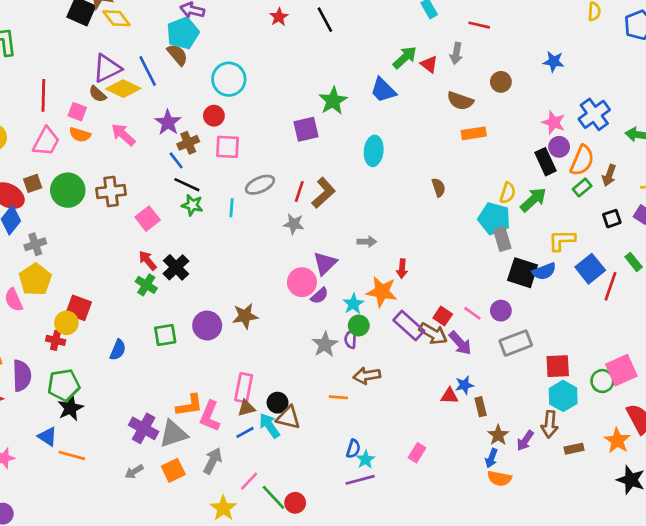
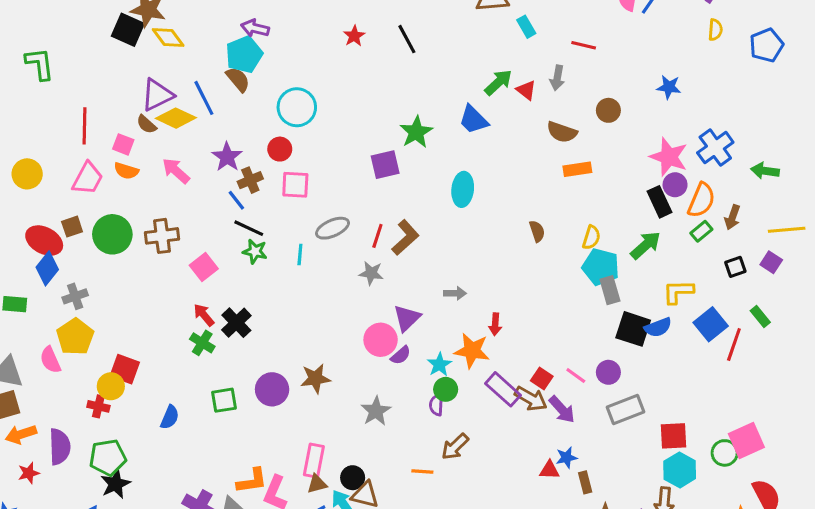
pink star: (554, 122) -> (669, 157), size x1.4
yellow semicircle: (508, 193) -> (591, 237), moved
gray star: (325, 344) -> (376, 411), moved
brown arrow: (367, 376) -> (455, 447), turned -35

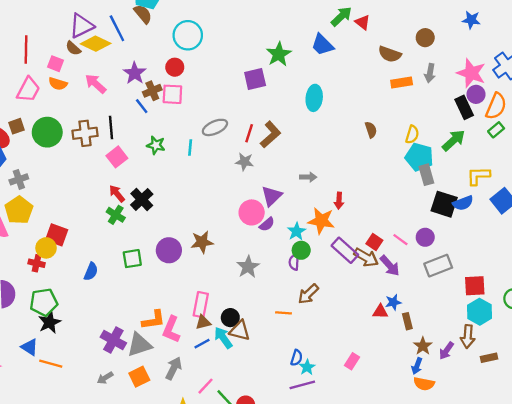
gray arrow: (557, 78) -> (430, 73), moved
pink square: (295, 185) -> (172, 94), moved
black line: (249, 228) -> (111, 127), moved, turned 60

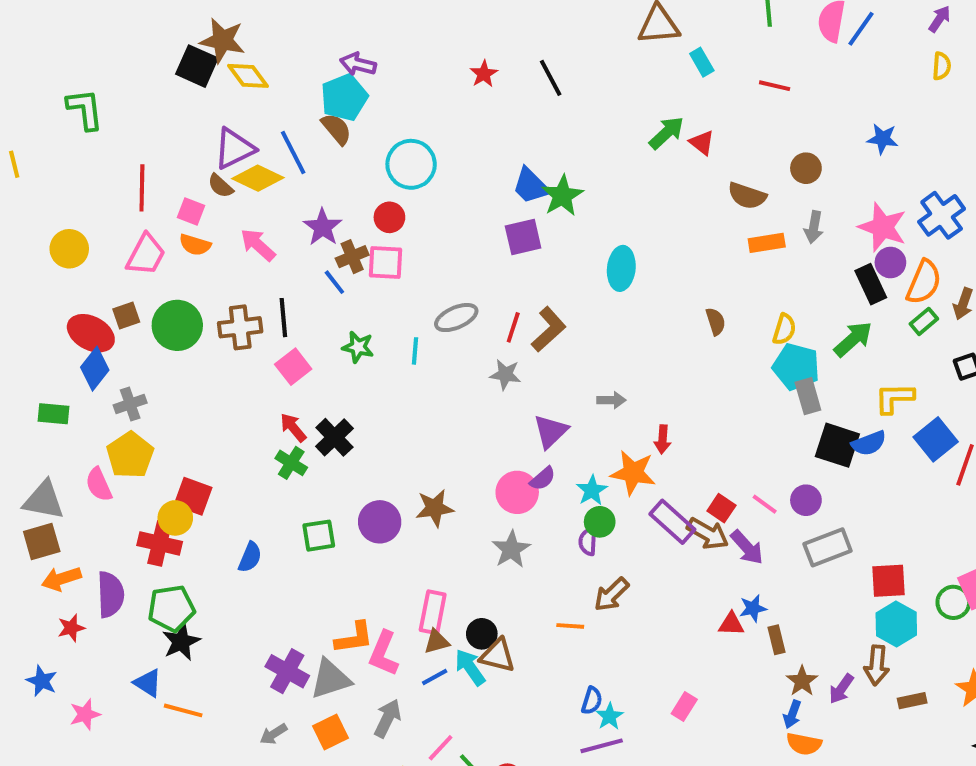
blue trapezoid: (322, 45) -> (531, 186), moved
pink circle: (252, 212) -> (517, 492), moved
red cross: (37, 263) -> (160, 543), size x1.5

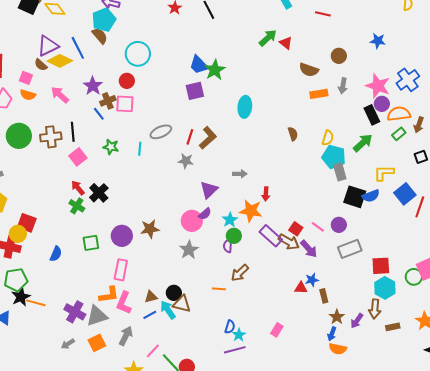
orange semicircle: (924, 282) -> (399, 114), turned -120
pink rectangle: (433, 612) -> (121, 270), moved
orange line: (183, 710) -> (36, 303), moved

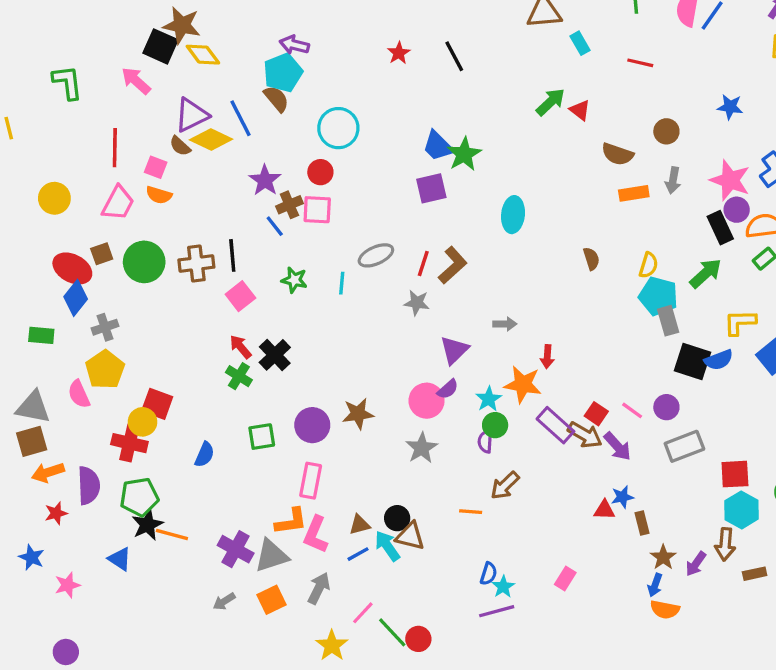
pink arrow: (60, 95) -> (136, 81), moved

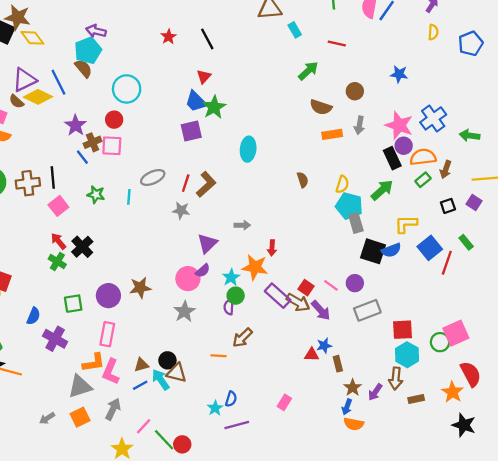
green arrow: (551, 102) -> (308, 71), moved
red triangle: (580, 110) -> (204, 76), moved, turned 35
purple cross: (236, 549) -> (55, 339), moved
cyan star: (503, 587) -> (215, 408), moved

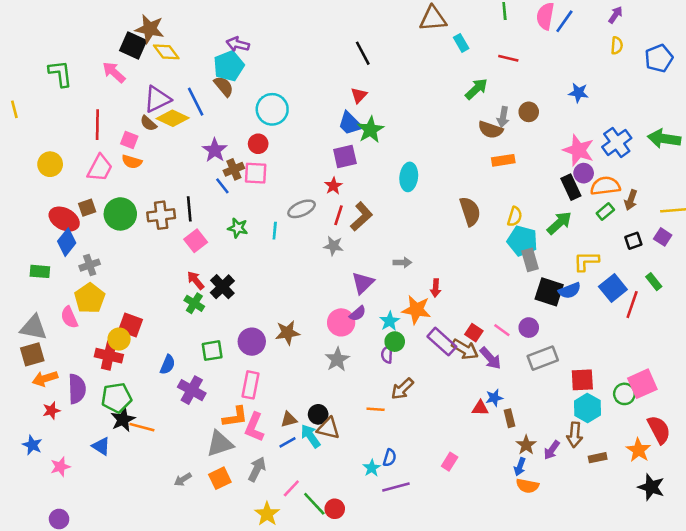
red star: (169, 37) -> (333, 186), moved
gray arrow: (359, 125) -> (503, 117), moved
green arrow: (470, 136) -> (664, 139), moved, size x1.4
brown semicircle: (303, 180) -> (470, 211), size x1.6

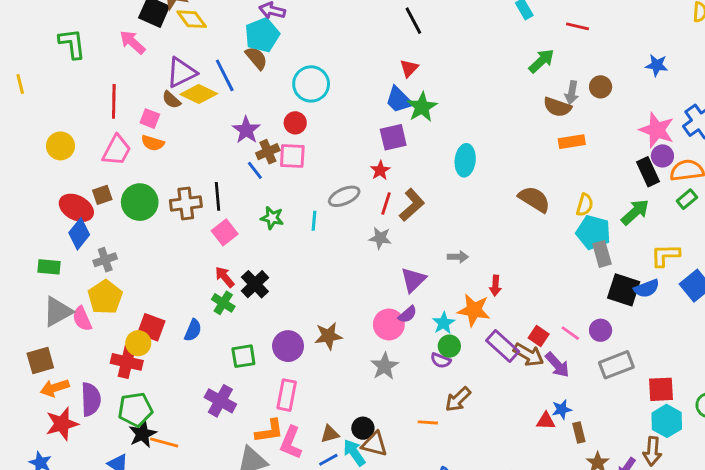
brown semicircle: (470, 211) -> (534, 199), turned -40
gray triangle: (34, 328) -> (58, 312), moved, turned -40
purple semicircle: (387, 354) -> (441, 360), turned -72
blue semicircle: (168, 365) -> (193, 330), moved
red star: (51, 411) -> (62, 424), size x1.6

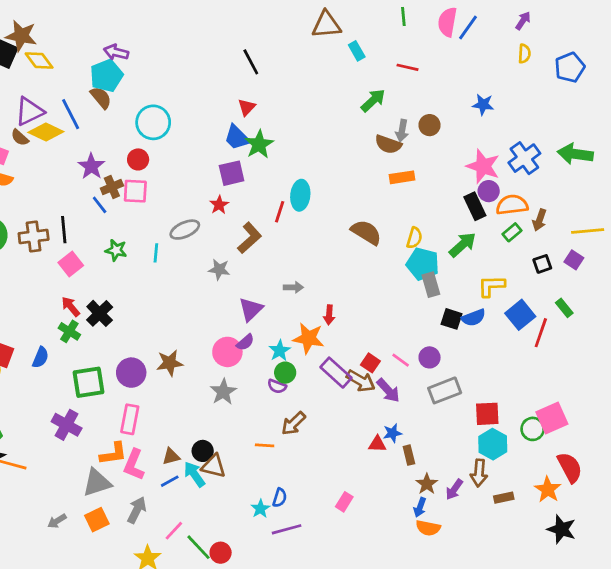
red line: (386, 204) -> (280, 212), moved
black square: (624, 290) -> (452, 319), size x0.7
green square: (243, 356) -> (89, 382), size x1.4

